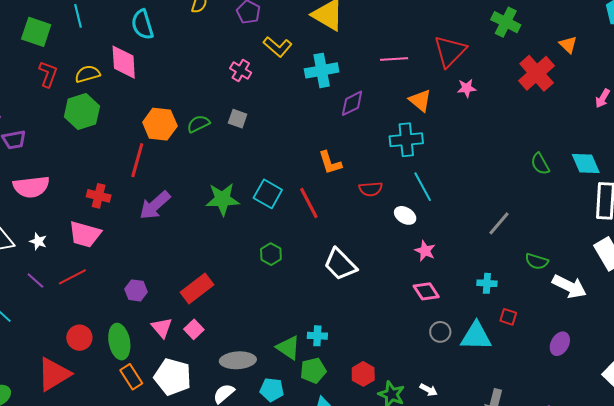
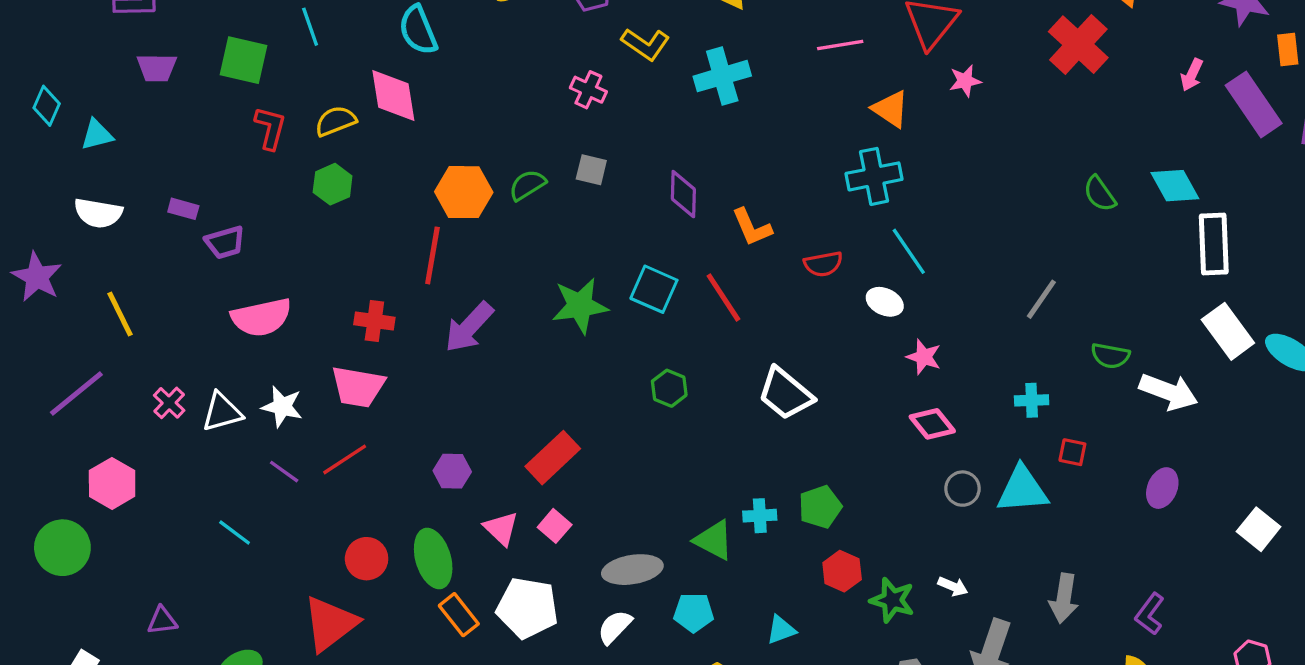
purple diamond: (352, 103) -> (683, 194), moved, turned -56
green hexagon: (82, 112) -> (333, 184), size x0.7
white star: (38, 241) -> (282, 407), size x1.4
green pentagon: (313, 371) -> (820, 507), moved

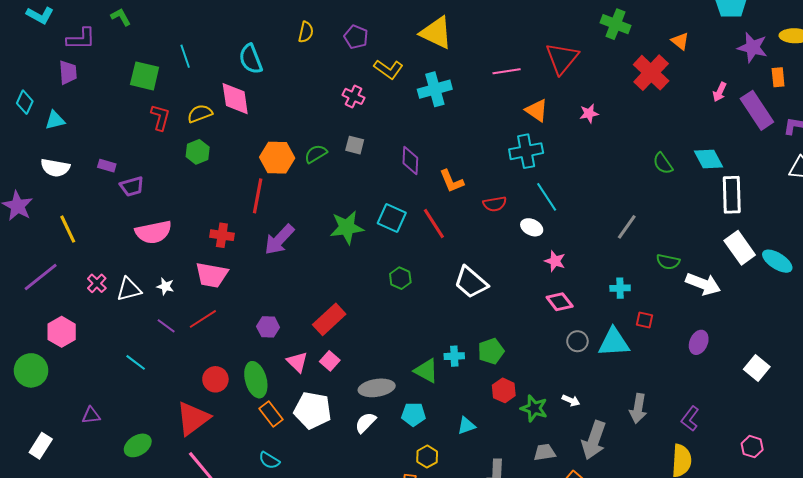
purple trapezoid: (157, 68) -> (68, 72), moved, turned -95
pink star: (965, 81) -> (589, 113), moved
white star: (282, 407) -> (165, 286), size x0.7

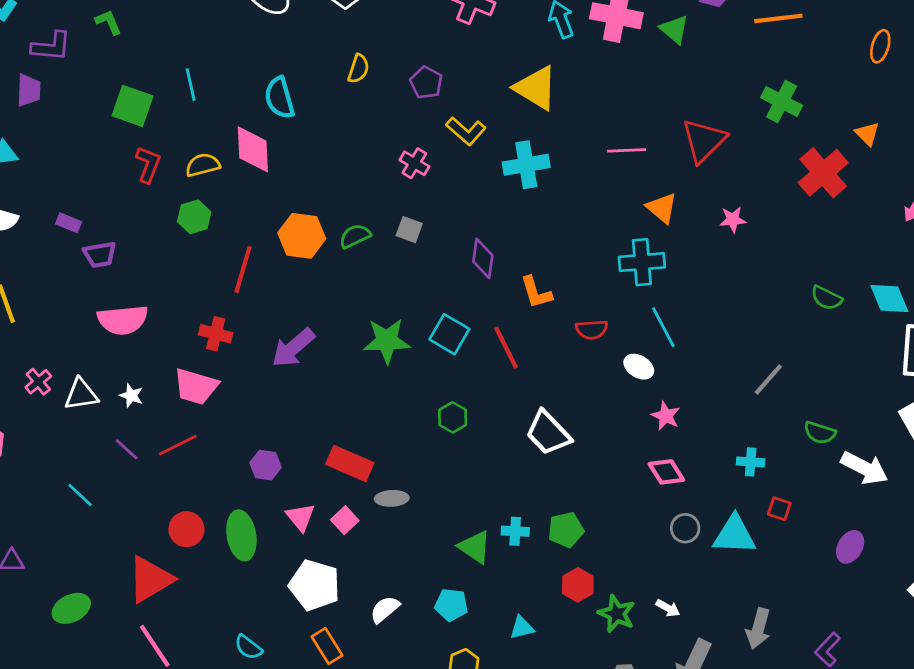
green semicircle: (663, 163) -> (826, 298), turned -35
red line: (258, 196) -> (243, 270), moved
red rectangle: (329, 319) -> (350, 464), turned 60
gray ellipse: (377, 388) -> (392, 498), moved, size x0.7
orange rectangle: (271, 414) -> (327, 646), moved

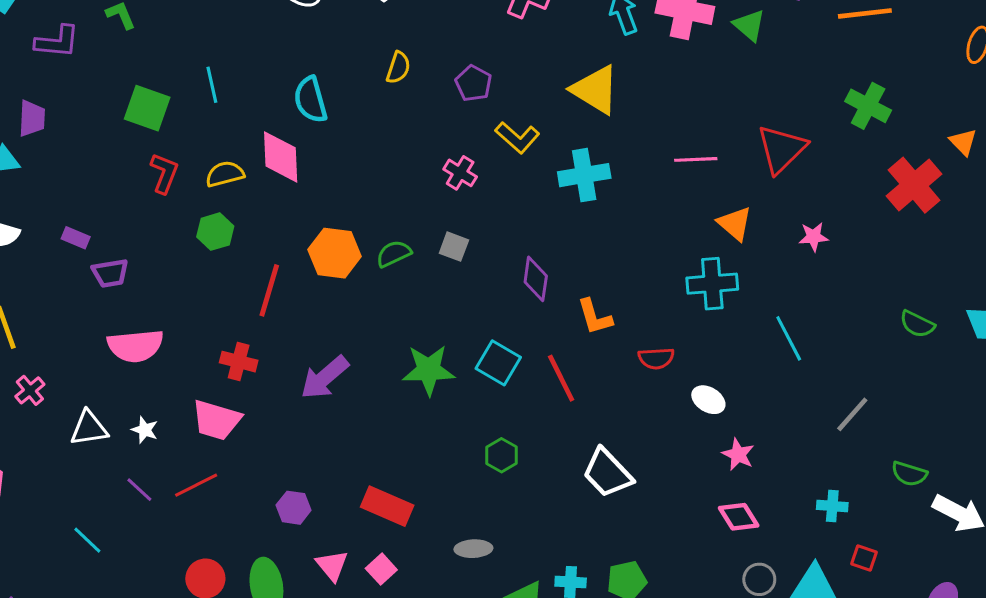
purple trapezoid: (29, 90) -> (32, 118), moved
cyan line: (663, 327) -> (789, 338), moved
pink cross: (38, 382) -> (30, 390), moved
gray ellipse: (392, 498) -> (473, 549), moved

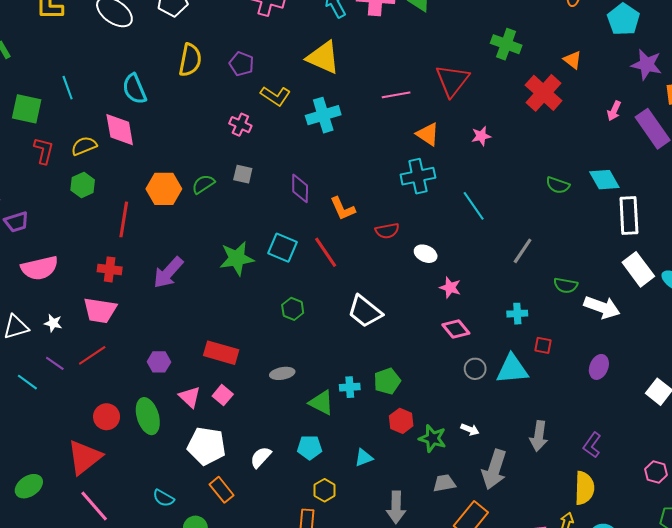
yellow semicircle: (398, 68) -> (190, 60), size x1.5
cyan line: (87, 540) -> (27, 382), moved

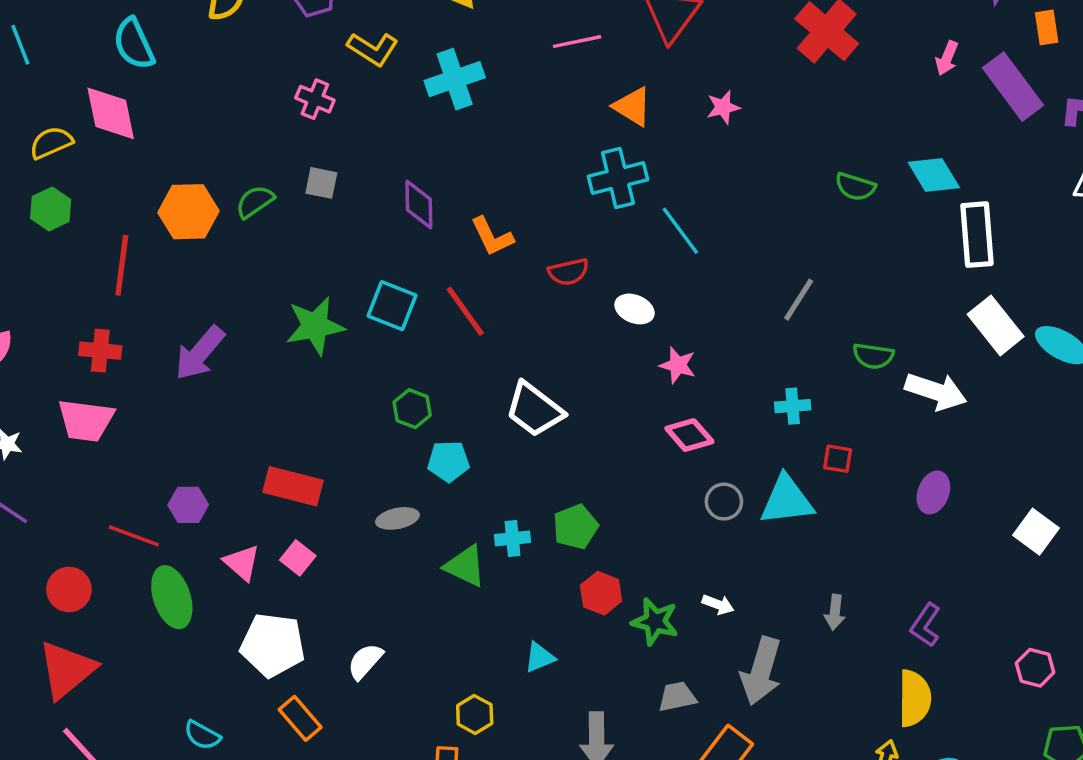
cyan line: (474, 206) -> (680, 231), moved
red line: (92, 355) -> (134, 536), moved, turned 56
red circle: (107, 417) -> (69, 589), moved
gray arrow: (539, 436) -> (835, 612), size x0.7
cyan pentagon: (310, 448) -> (448, 461), moved

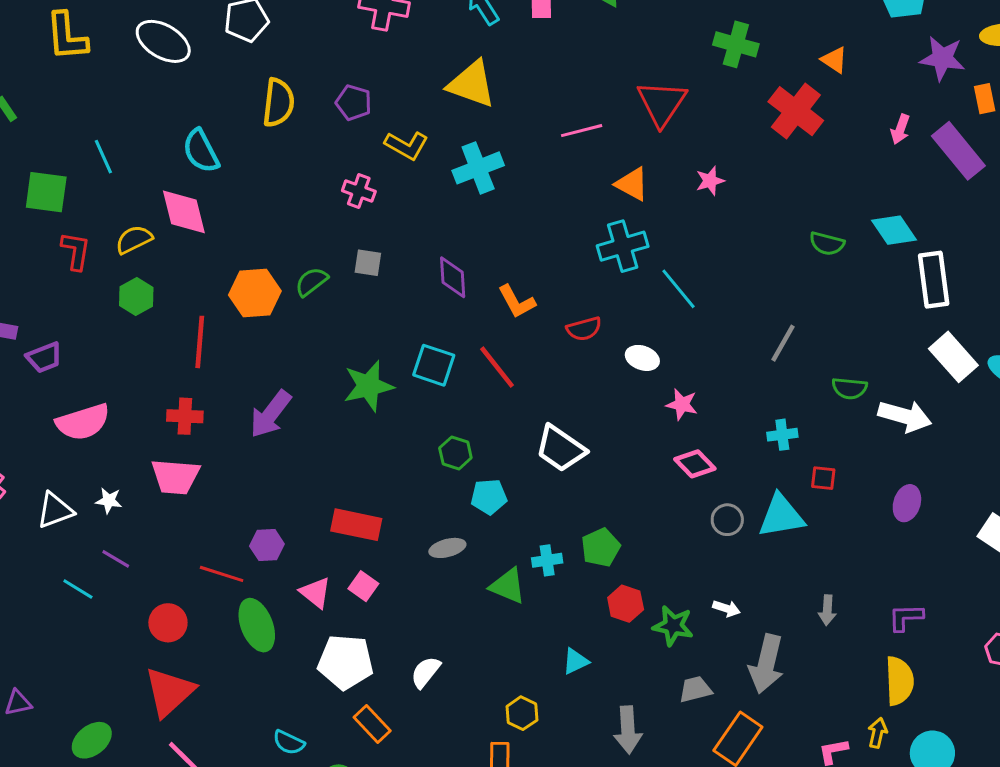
purple L-shape: (925, 625) -> (906, 617), turned 57

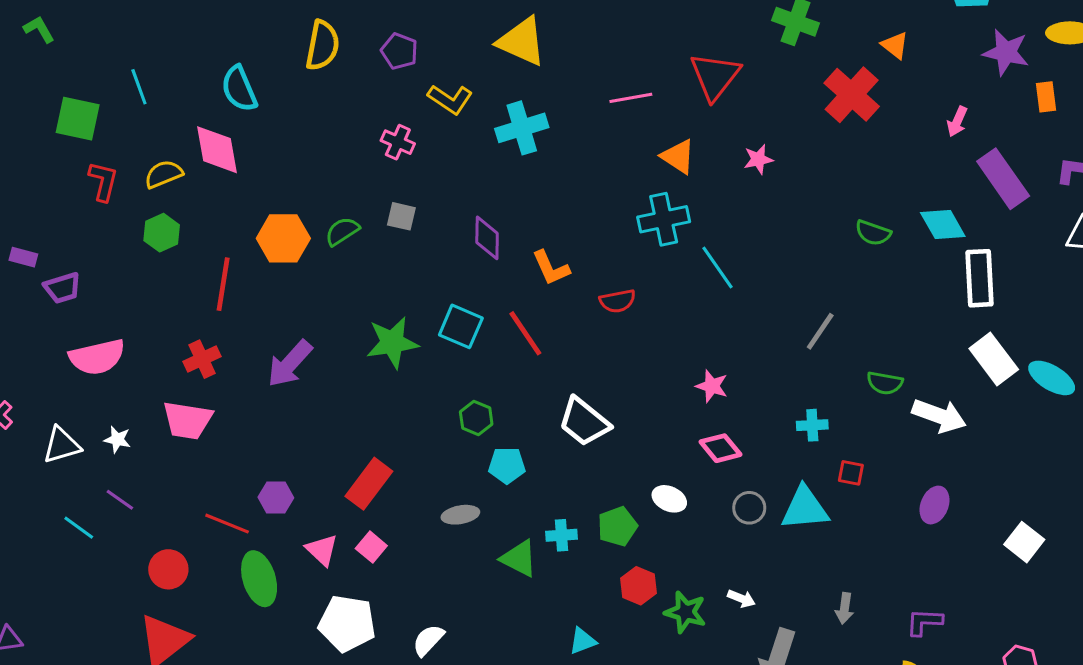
purple rectangle: (958, 151) -> (1003, 179), moved
white ellipse: (642, 358) -> (669, 499), moved
red cross: (185, 416) -> (202, 359), turned -32
red rectangle: (356, 525) -> (369, 484), turned -69

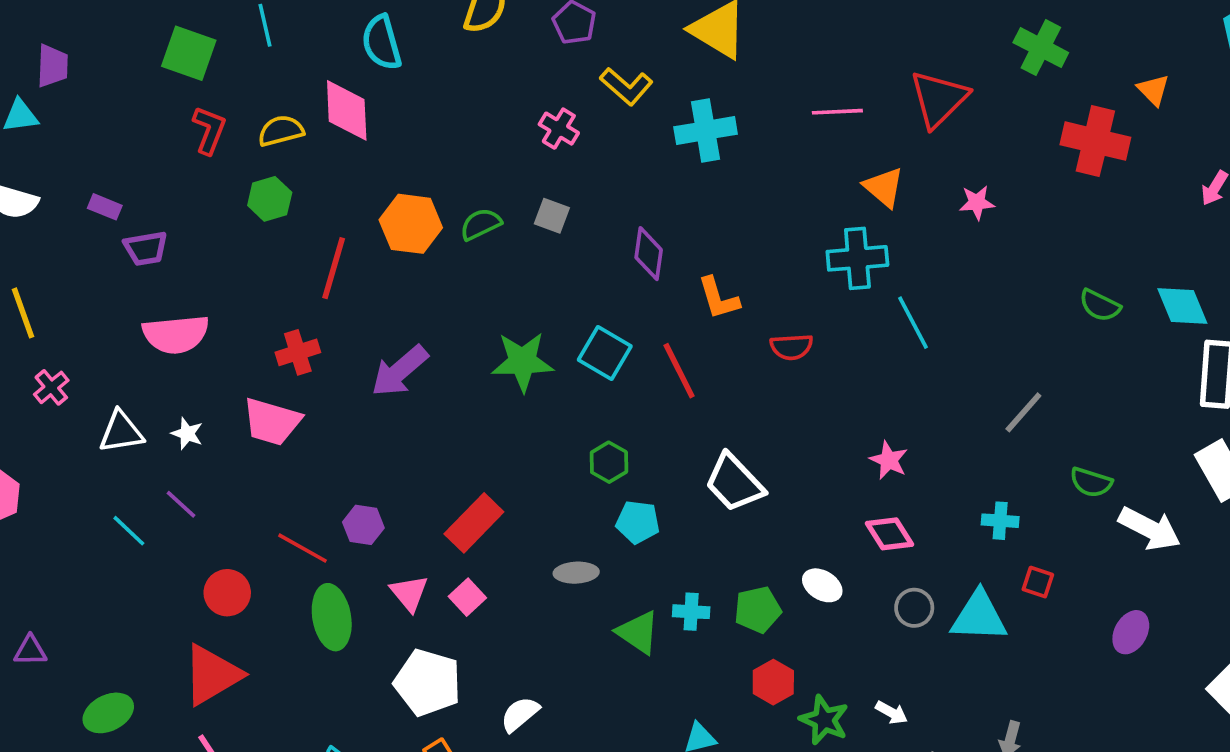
red cross: (852, 95) -> (1095, 141), turned -36

